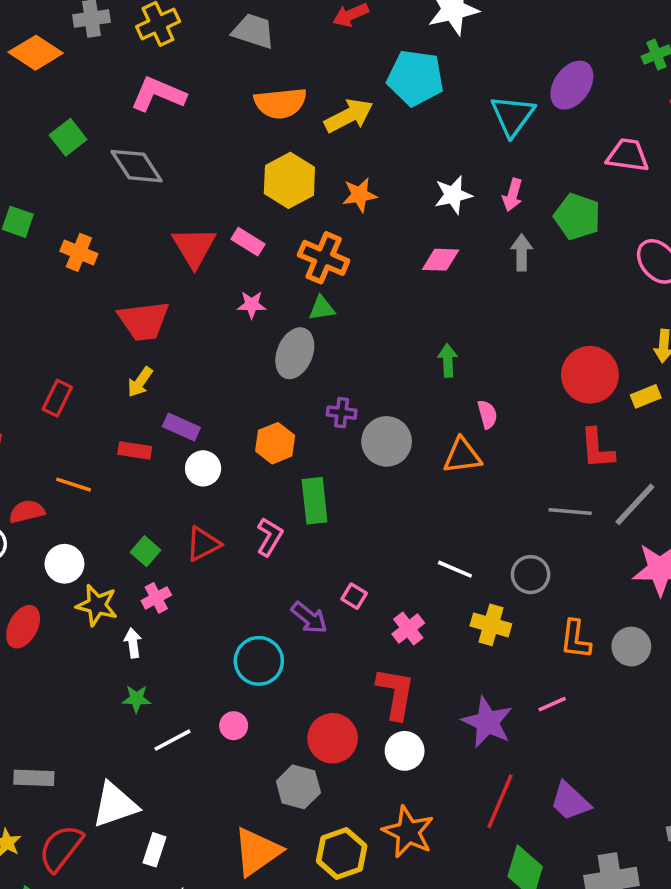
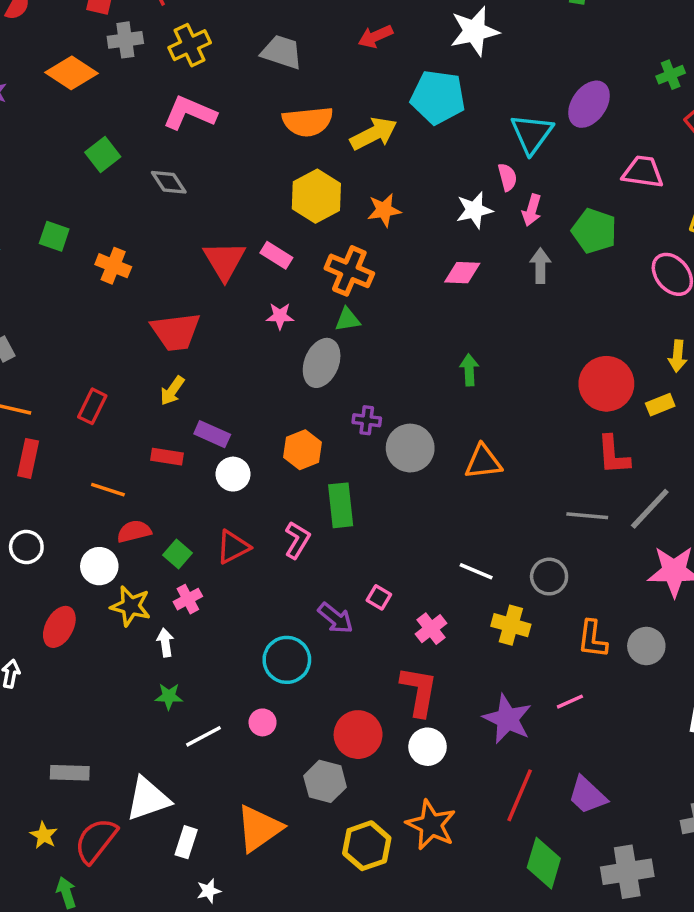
gray diamond: (136, 166) -> (169, 182), size x0.7
pink semicircle: (487, 414) -> (507, 177), moved
red semicircle: (27, 512) -> (134, 531), moved
orange triangle: (257, 852) -> (259, 828), moved

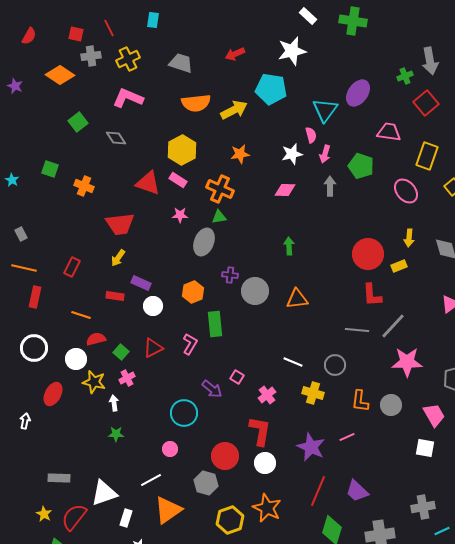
yellow hexagon: (316, 196) -> (182, 150), moved
red triangle: (224, 260) -> (148, 183), turned -40
white circle: (26, 547) -> (34, 348), size x1.4
white line: (203, 736) -> (151, 480), moved

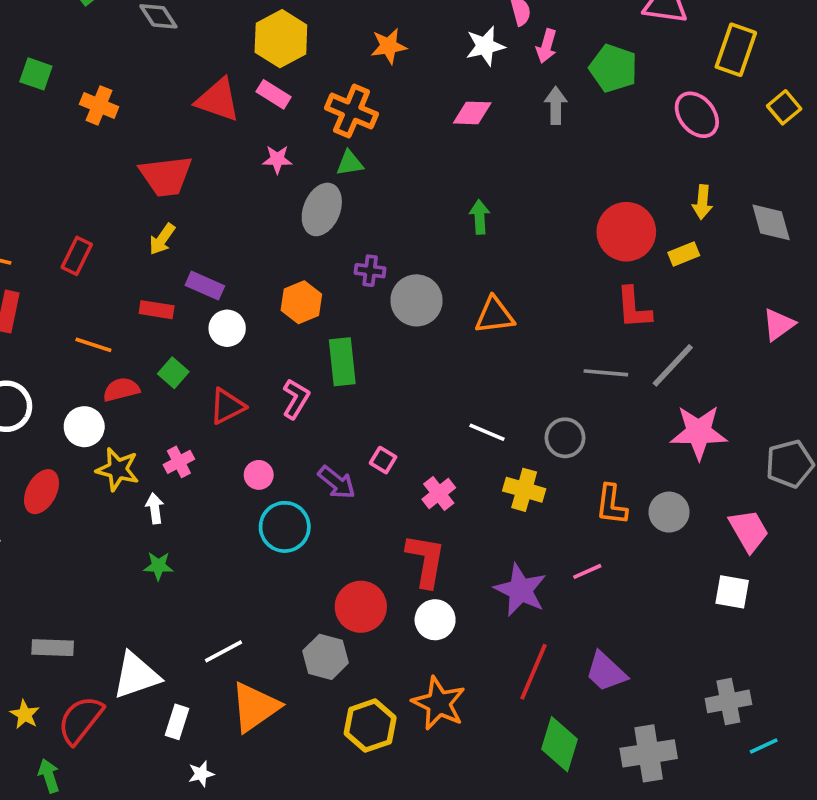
green square: (121, 352) -> (173, 373), moved
pink circle: (170, 449) -> (259, 475), moved

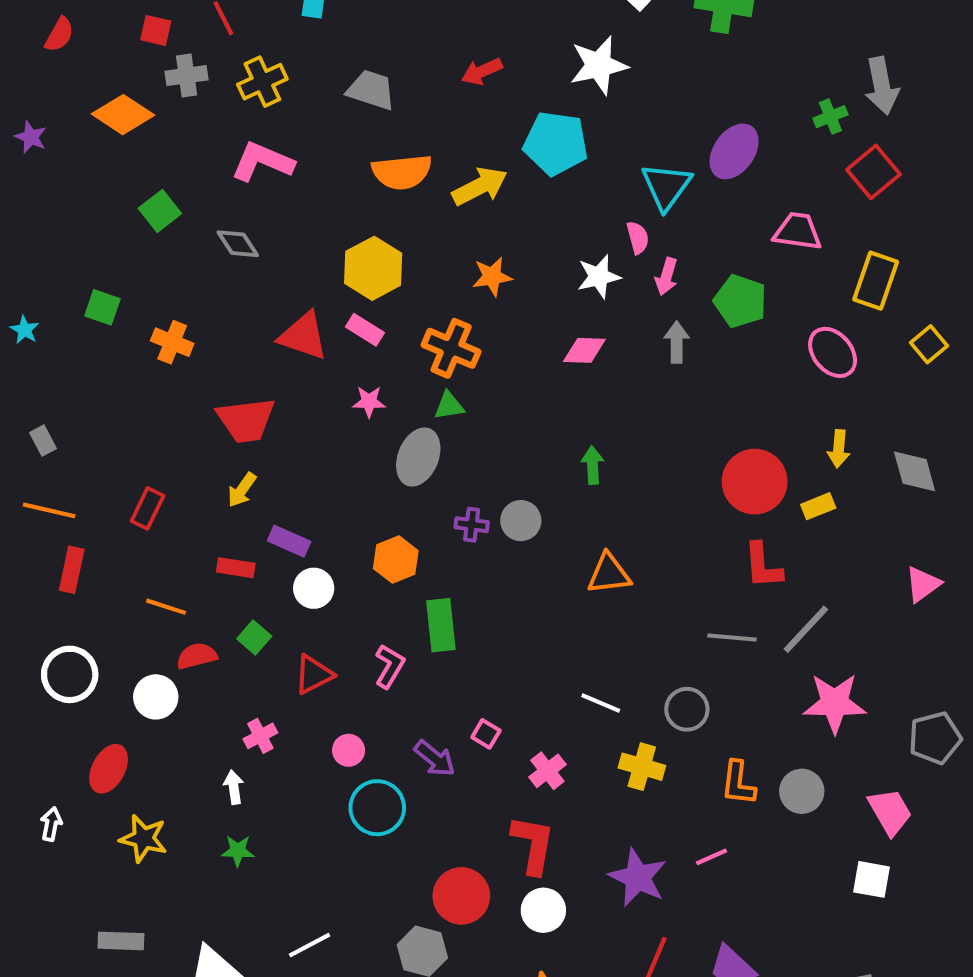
gray circle: (417, 300) -> (521, 521), moved, size x0.7
yellow star: (118, 469) -> (143, 838), moved

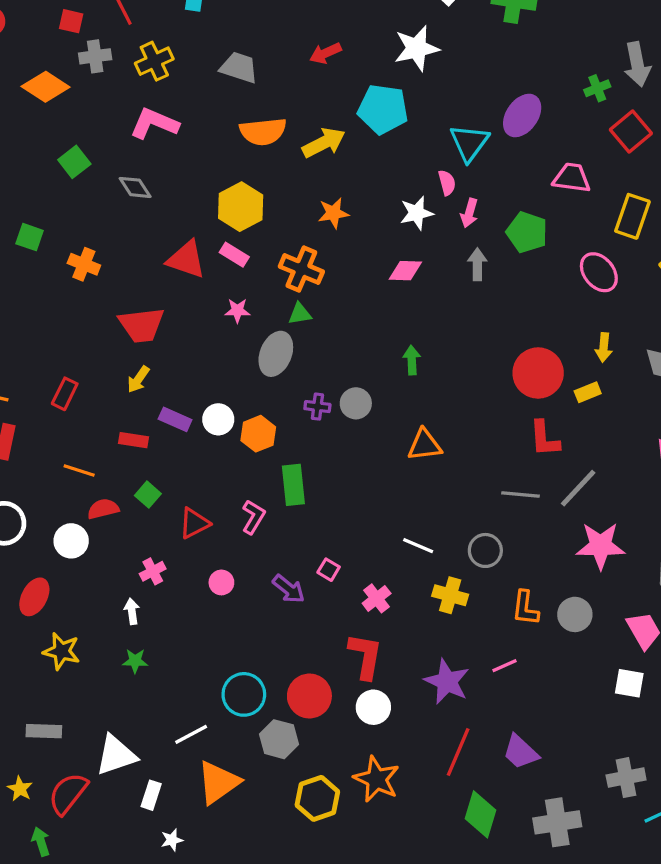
white circle: (314, 588) -> (218, 419), moved
cyan circle: (377, 808) -> (244, 694), moved

